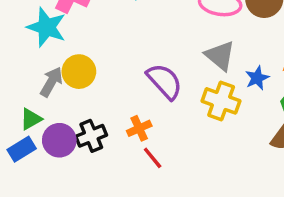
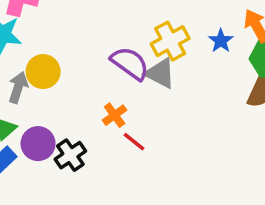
gray triangle: (220, 56) -> (160, 73), moved
yellow cross: (221, 101) -> (170, 41), moved, turned -36
black cross: (91, 136) -> (70, 155), moved

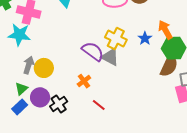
yellow cross: (170, 41) -> (116, 39), turned -35
yellow circle: (43, 72) -> (44, 68), moved
red line: (134, 142) -> (99, 105), moved

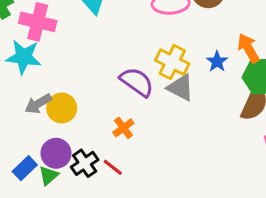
gray triangle: (110, 57) -> (180, 88), moved
gray arrow: (29, 65) -> (38, 104), turned -138
green triangle: (21, 89) -> (49, 176), moved
red line: (99, 105) -> (113, 167), moved

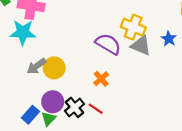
blue star: (217, 62) -> (169, 39), moved

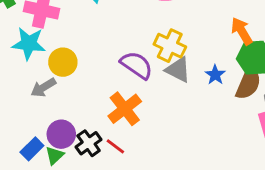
blue star: (169, 39) -> (215, 75), moved
yellow circle: (54, 68) -> (63, 62), moved
orange cross: (101, 79) -> (125, 109), size x1.6

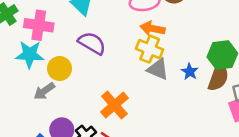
orange arrow: (242, 31) -> (153, 28), moved, turned -45
purple semicircle: (137, 65) -> (92, 43), moved

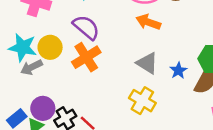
yellow cross: (150, 49) -> (142, 101), moved
cyan star: (30, 54) -> (23, 47), moved
orange cross: (114, 105) -> (86, 57), moved

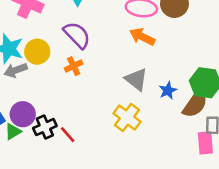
orange cross: (86, 57) -> (74, 66), size x0.6

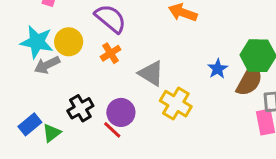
gray triangle: (136, 79) -> (151, 73), moved
purple circle: (23, 114) -> (121, 112), moved
black cross: (45, 127) -> (80, 108), moved

